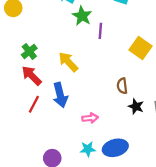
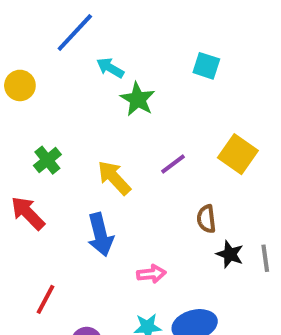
purple line: (100, 31) -> (173, 164), moved, turned 49
red arrow: (32, 76) -> (28, 213), moved
red line: (34, 104) -> (45, 299), moved

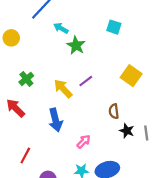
purple line: (173, 164) -> (86, 81), moved
pink arrow: (151, 274) -> (84, 142), turned -40

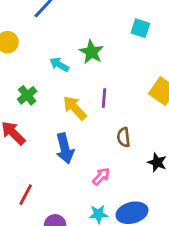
cyan arrow: (61, 28) -> (59, 65), moved
purple line: (86, 81) -> (104, 98), turned -48
brown semicircle: (114, 111) -> (124, 137), moved

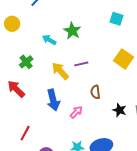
cyan square: (140, 28) -> (116, 19), moved
purple line: (104, 98) -> (81, 64), turned 72
pink arrow: (101, 176) -> (76, 112), moved

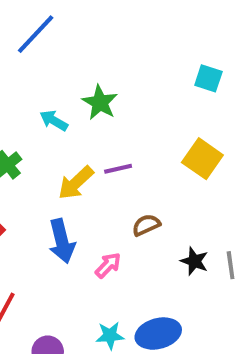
cyan square: (116, 19) -> (208, 78), moved
yellow arrow: (60, 71) -> (76, 183), turned -90
brown semicircle: (95, 92) -> (146, 225), turned 72

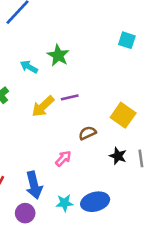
yellow square: (202, 159) -> (123, 115), moved
blue arrow: (62, 241) -> (34, 185), moved

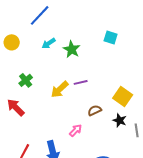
cyan square: (127, 40) -> (111, 37), moved
cyan arrow: (29, 67) -> (49, 43), moved, turned -64
black star: (118, 156) -> (120, 120), moved

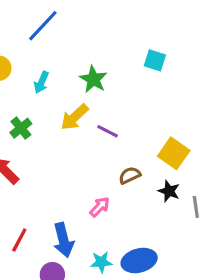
cyan arrow: (49, 43) -> (41, 82), moved, turned -32
purple line: (81, 82) -> (108, 131), turned 40
yellow arrow: (60, 89) -> (74, 117), moved

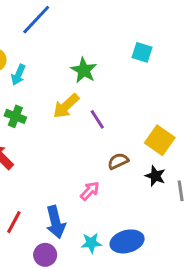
cyan arrow: (41, 82) -> (18, 75), moved
green cross: (21, 128) -> (15, 116), turned -30
purple line: (108, 131) -> (97, 119), turned 30

